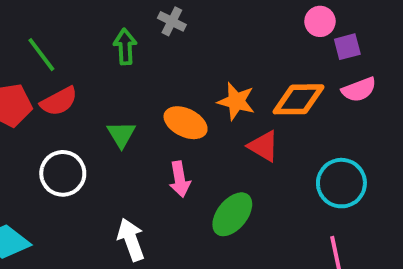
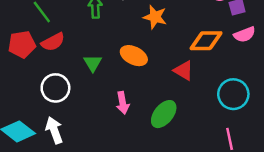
orange star: (236, 101) -> (155, 17), moved
pink arrow: (180, 179) -> (123, 103), moved
white arrow: (131, 240) -> (54, 130), moved

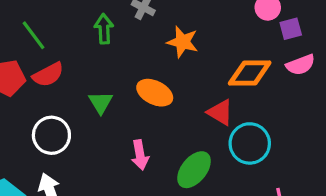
cyan circle: (233, 94) -> (250, 143), moved

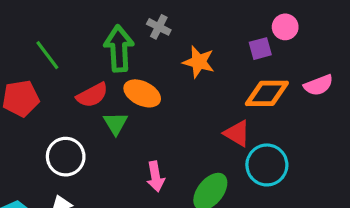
green arrow: (104, 29) -> (119, 49), size x1.5
purple square: (291, 29) -> (260, 49), moved
red semicircle: (48, 75) -> (92, 95), moved
orange ellipse: (155, 93) -> (142, 93), moved

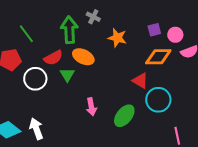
pink circle: (285, 27) -> (175, 35), moved
white circle: (66, 157) -> (35, 79), moved

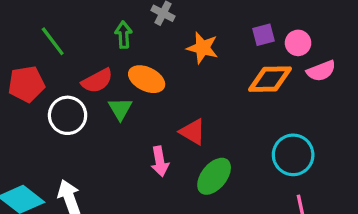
green arrow: (69, 30) -> (124, 35), size x0.6
red triangle: (140, 81) -> (193, 132), moved
cyan circle: (158, 100) -> (293, 155), moved

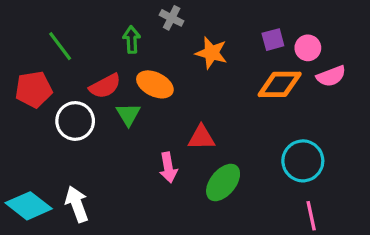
red triangle: (193, 132) -> (201, 138), turned -32

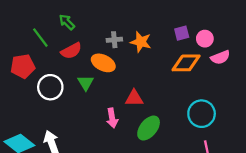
gray cross: (172, 18) -> (114, 40), moved, turned -32
green arrow: (132, 40) -> (67, 22), moved, turned -42
red semicircle: (105, 86) -> (71, 51), moved

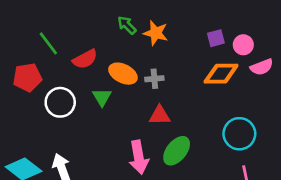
green arrow: (67, 22) -> (127, 25), moved
gray cross: (114, 40) -> (154, 79), moved
orange star: (141, 42) -> (156, 33), moved
pink arrow: (112, 118) -> (139, 157), moved, size x1.4

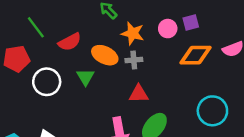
orange star: (156, 33) -> (133, 33), moved
pink circle: (243, 45) -> (168, 29), moved

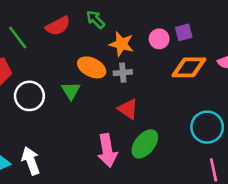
red semicircle: (70, 42) -> (58, 26), moved
red triangle: (139, 94) -> (128, 109), turned 35

